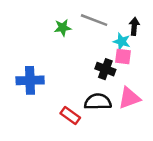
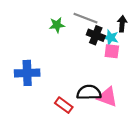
black cross: (105, 69) -> (96, 35), moved
pink triangle: (129, 98) -> (107, 97), moved, turned 40

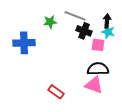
cyan star: (111, 38) -> (108, 32), moved
blue cross: (27, 73) -> (24, 43), moved
black semicircle: (89, 92) -> (98, 69), moved

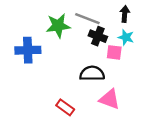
black arrow: (107, 21) -> (125, 14), moved
green star: (50, 22) -> (58, 26), size x1.5
black semicircle: (98, 69) -> (92, 74), moved

